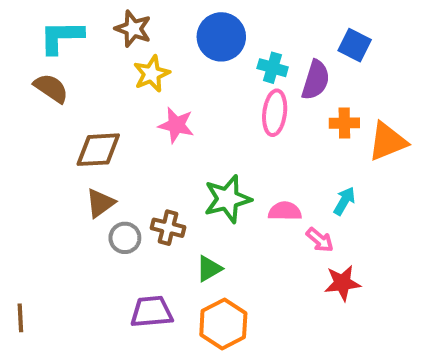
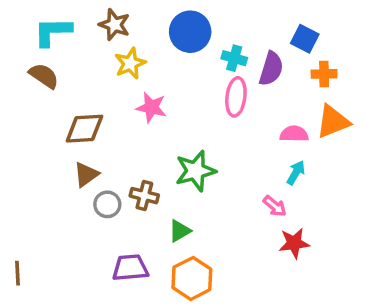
orange cross: (344, 123) -> (324, 74), moved
pink semicircle: (285, 211) -> (294, 134), moved

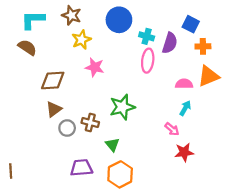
green triangle: (180, 231) -> (112, 145), turned -40

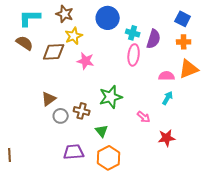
blue square: (191, 24) -> (183, 19), moved
brown diamond: (53, 81) -> (54, 52), moved
pink arrow: (172, 129) -> (144, 117), moved

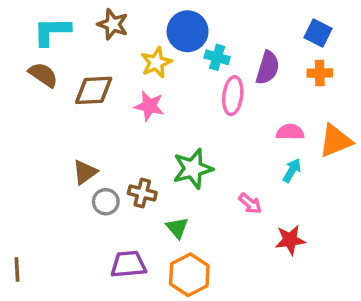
cyan cross: (133, 33) -> (217, 57), moved
yellow star: (74, 36) -> (156, 63), moved
orange triangle: (189, 69) -> (335, 141), moved

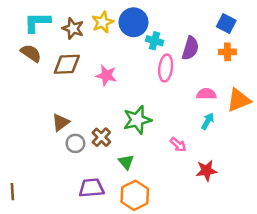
brown star: (113, 24) -> (73, 28), moved
yellow star: (156, 63) -> (103, 22), moved
brown cross: (142, 193) -> (101, 137), turned 30

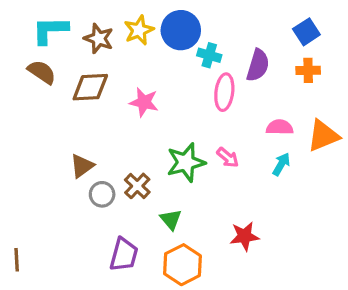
blue square: (226, 23) -> (306, 32), turned 30
pink arrow: (178, 145) -> (228, 157), moved
red star: (206, 171) -> (244, 236), moved
purple trapezoid: (91, 188) -> (124, 255), turned 110

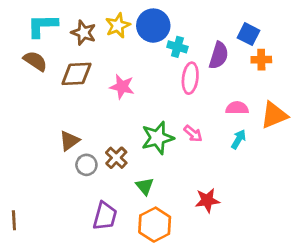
blue square: (306, 32) -> (249, 34), moved, turned -30

